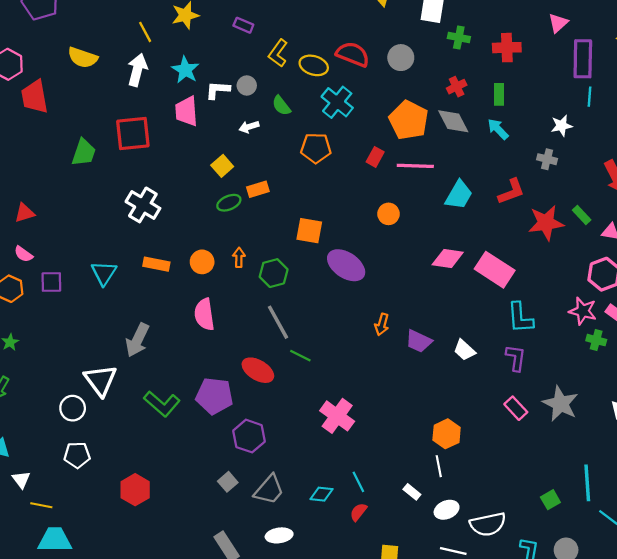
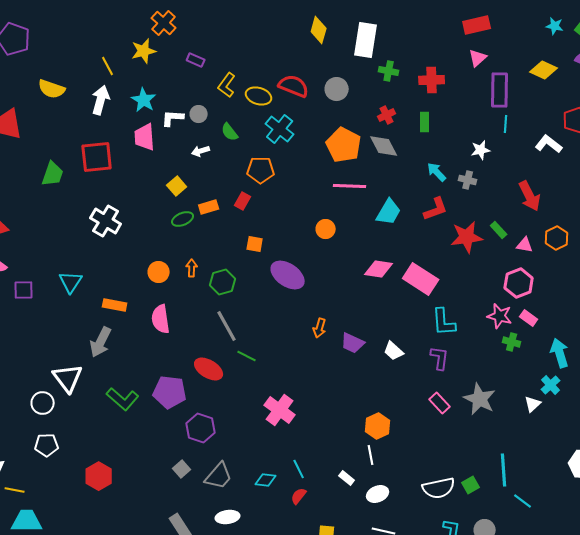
cyan arrow: (498, 129) -> (437, 172), moved
red rectangle: (375, 157) -> (243, 201), moved
orange square: (309, 231) -> (255, 244), size x0.7
orange rectangle: (156, 264) -> (115, 305), moved
white semicircle: (488, 524) -> (439, 488), moved

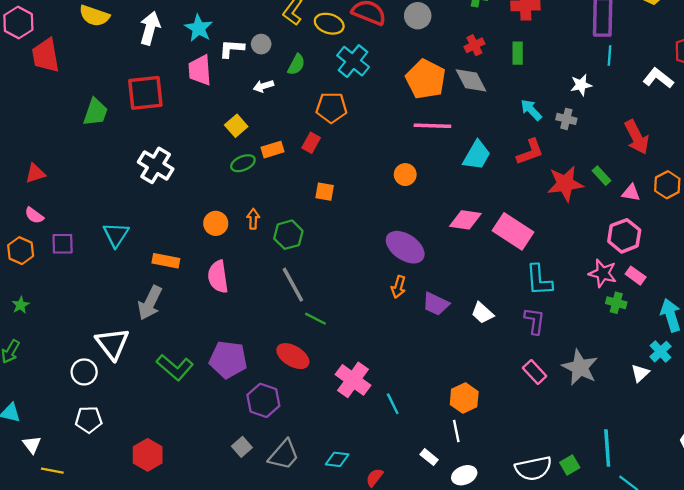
green semicircle: (230, 132) -> (296, 64), turned -114
purple ellipse: (288, 275) -> (405, 247), moved
red ellipse: (209, 369) -> (293, 356), moved
cyan line: (299, 469) -> (393, 404), moved

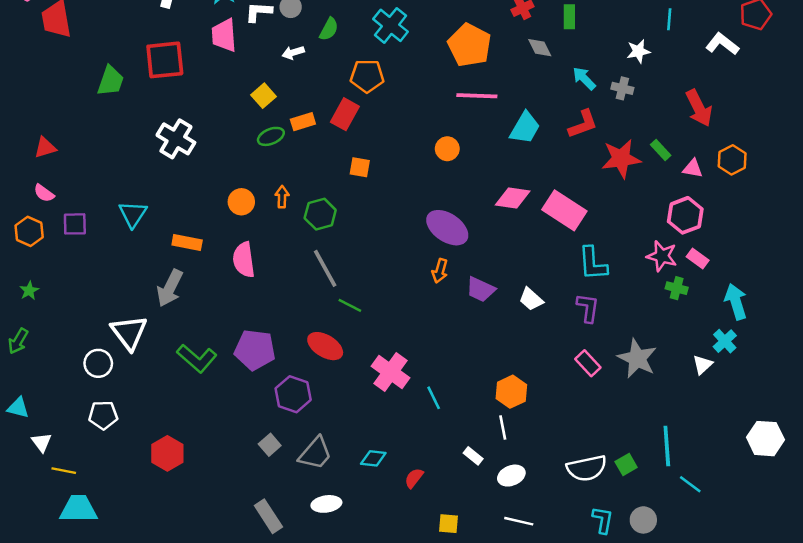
gray diamond: (471, 80) -> (540, 48), moved, size x0.7
red rectangle: (311, 143) -> (345, 114), size x1.4

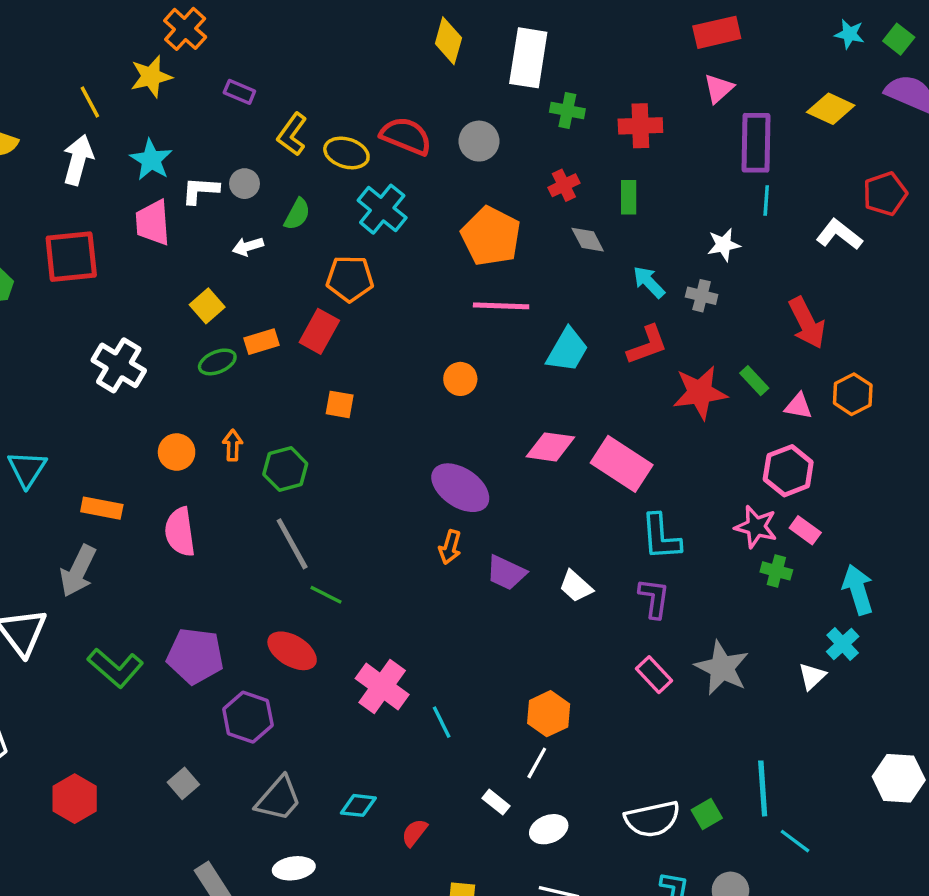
white cross: (176, 139) -> (119, 365), moved
white line: (503, 427) -> (537, 763), turned 40
gray square: (270, 445) -> (183, 783), moved

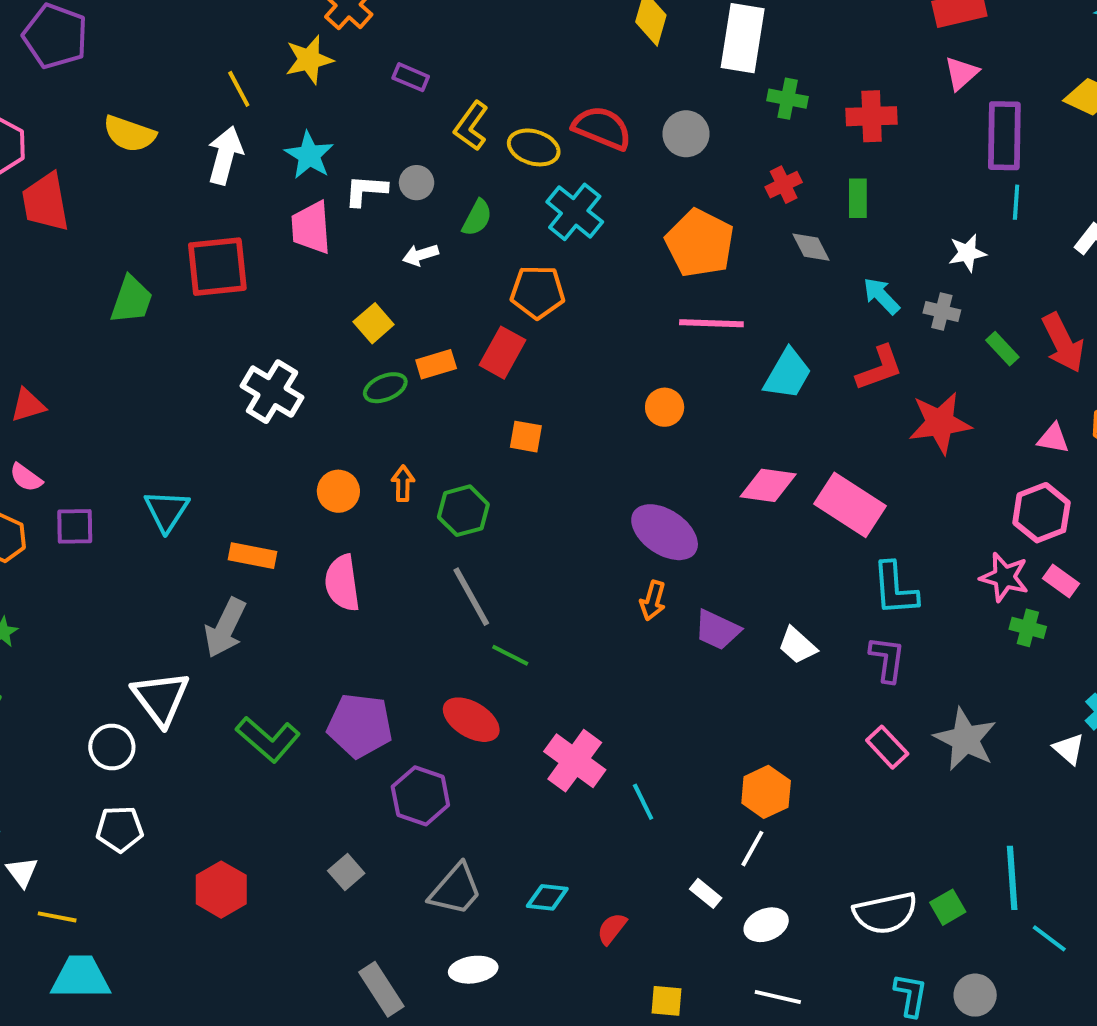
green rectangle: (754, 381) -> (1002, 349), moved
white triangle: (812, 676) -> (1069, 749), turned -36

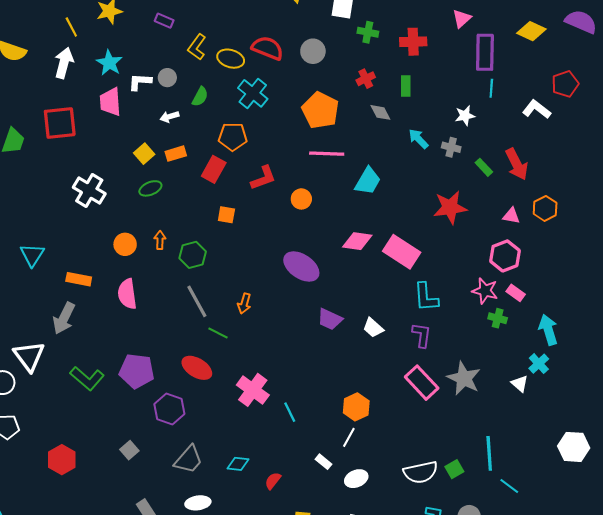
orange rectangle: (436, 364) -> (176, 154), moved
red L-shape: (879, 368) -> (263, 178), moved
orange arrow: (653, 601) -> (244, 303), moved
pink rectangle: (887, 747) -> (422, 383), size x1.5

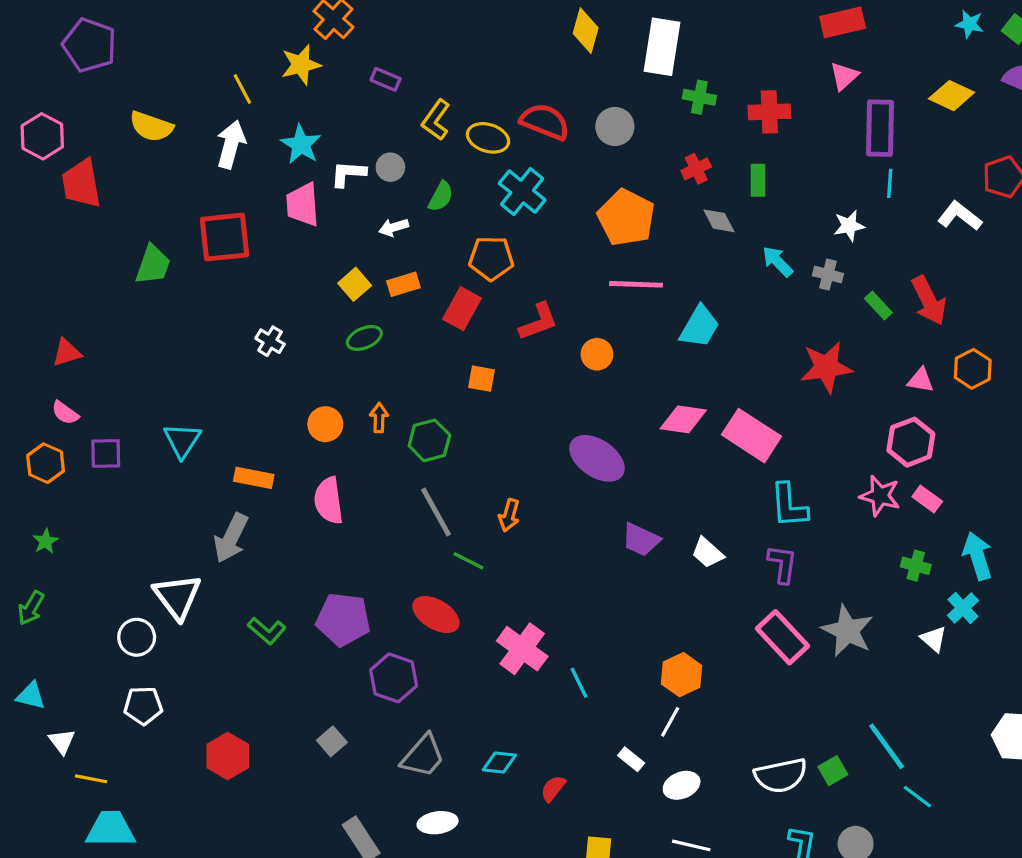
white cross: (89, 191) -> (270, 341), size x0.6
green cross: (498, 318) -> (916, 566), moved
green L-shape: (87, 378) -> (267, 631), size x0.7
cyan line: (489, 453) -> (887, 746), turned -32

